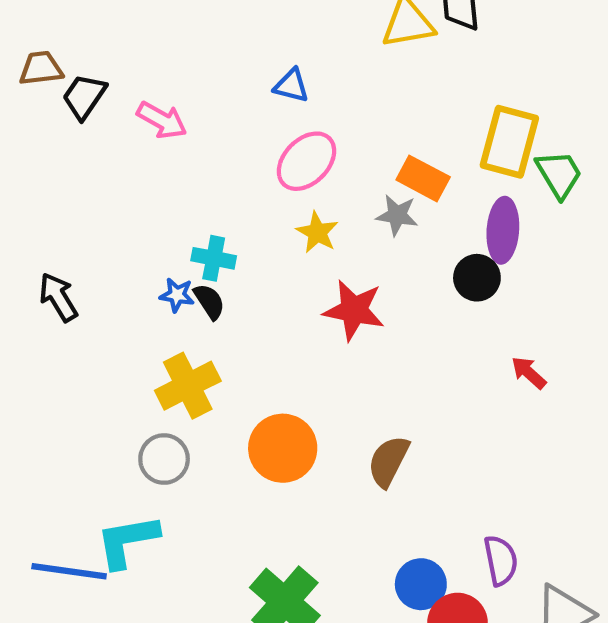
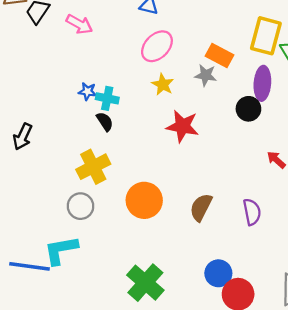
blue star: (177, 295) -> (87, 91), moved
black arrow: (58, 297) -> (23, 137), moved, turned -124
purple semicircle: (501, 560) -> (252, 212), moved

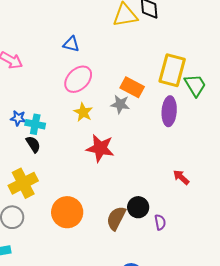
black circle: (248, 109) -> (138, 207), moved
purple semicircle: (252, 212) -> (160, 222), size x0.7

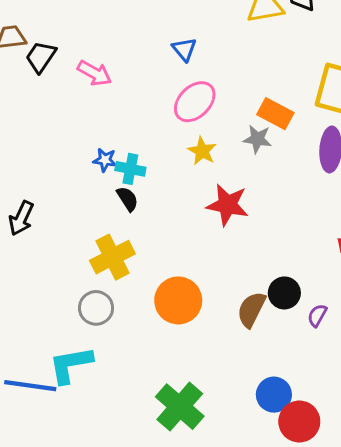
blue triangle: (71, 44) -> (184, 49), turned 36
purple semicircle: (160, 222) -> (317, 315), turned -140

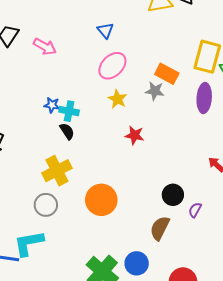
red star: (228, 205) -> (135, 135), size x0.7
brown semicircle: (251, 309) -> (160, 228), moved
blue circle: (274, 395) -> (137, 263), moved

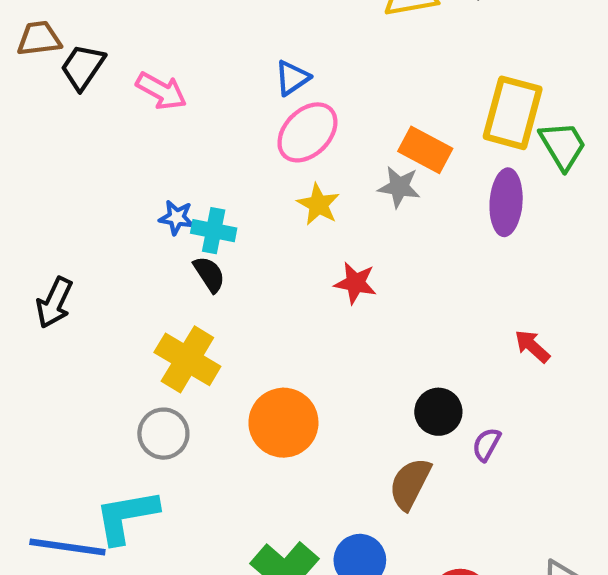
blue triangle: (105, 30) -> (292, 78), moved, turned 36
yellow cross: (57, 171) -> (187, 359), turned -32

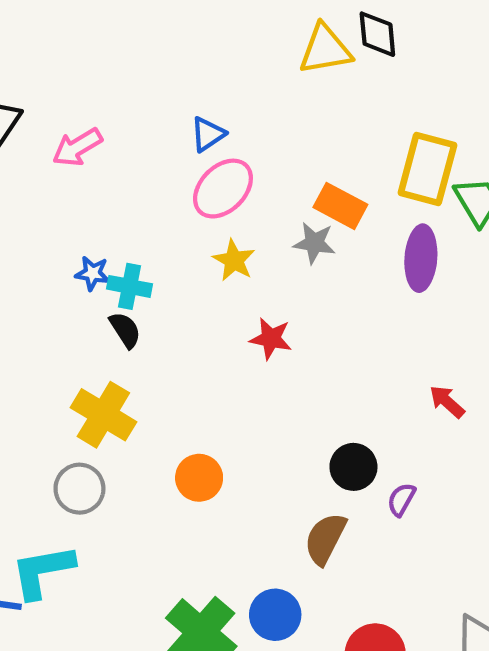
pink arrow: (161, 91) -> (77, 147), turned 120
orange circle: (283, 423) -> (199, 478), size x0.7

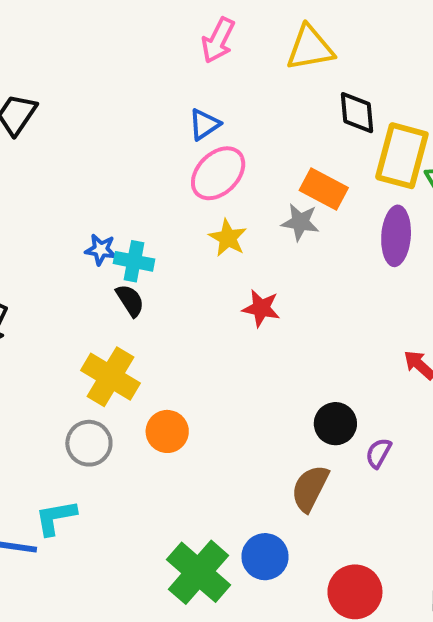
black diamond: (377, 34) -> (357, 113), moved
pink arrow: (77, 147) -> (218, 40), moved, turned -33
orange circle: (199, 478) -> (167, 431), moved
cyan L-shape: (43, 571) -> (56, 518), size x0.7

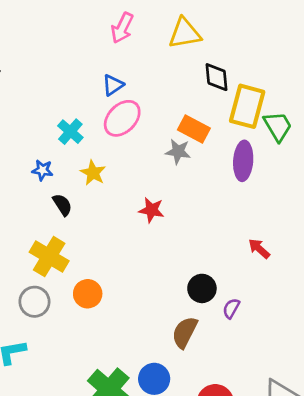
yellow star: (228, 238) -> (93, 173), moved
cyan cross: (134, 261) -> (70, 132), moved, turned 30

